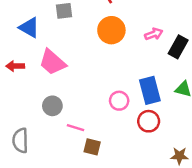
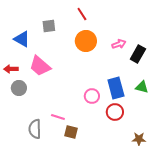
gray circle: (52, 106) -> (19, 88), moved
gray semicircle: (20, 140) -> (35, 129), moved

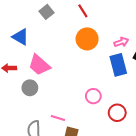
gray square: (49, 26) -> (47, 12), moved, turned -32
gray circle: (19, 88) -> (30, 88), moved
blue rectangle: (116, 88) -> (118, 65), moved

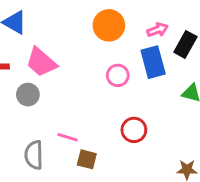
pink circle: (93, 96) -> (118, 75), moved
red circle: (117, 113) -> (134, 130), moved

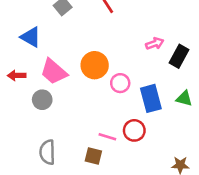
orange circle: (109, 25) -> (95, 65), moved
blue rectangle: (153, 62) -> (151, 98), moved
pink line: (68, 137) -> (107, 137), moved

